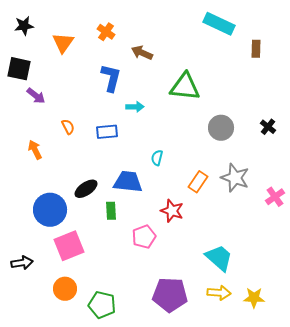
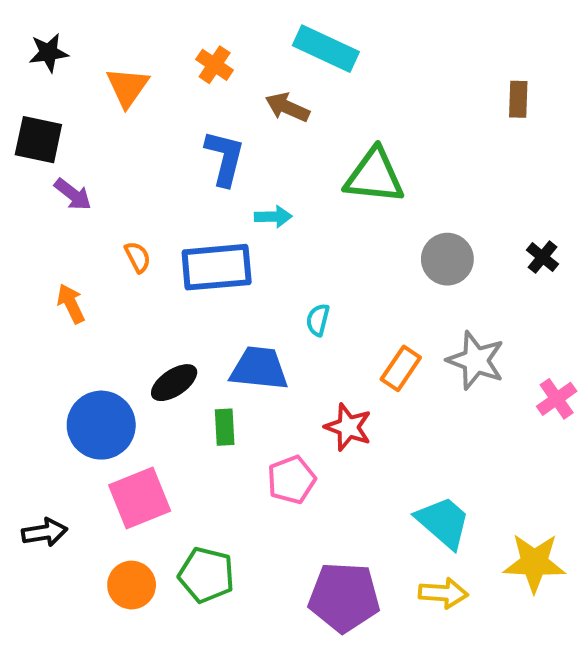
cyan rectangle: (219, 24) -> (326, 49), moved
blue rectangle: (107, 132) -> (217, 267), size x1.6
yellow star: (254, 298) -> (534, 563), moved, size x1.4
green pentagon: (102, 305) -> (206, 575), moved

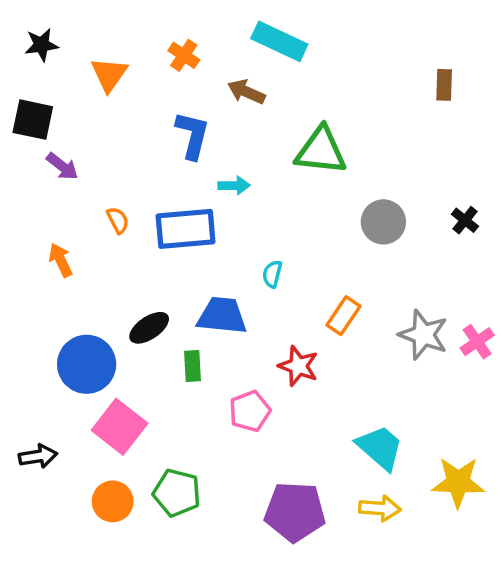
gray star: (476, 360) -> (423, 335), moved
pink square: (140, 498) -> (120, 427), turned -30

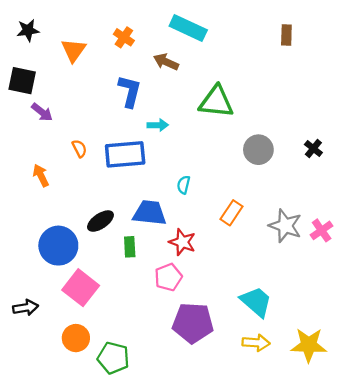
brown rectangle: (444, 85) -> (286, 35), moved
red star: (298, 366) -> (182, 242), moved
yellow star: (458, 482) -> (309, 345), moved
green pentagon: (177, 493) -> (113, 358), moved
purple pentagon: (295, 512) -> (193, 323), moved

